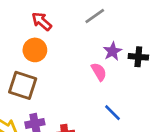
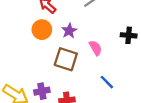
purple star: (112, 51) -> (69, 31), moved
brown square: (23, 85) -> (66, 59), moved

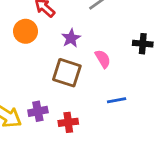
orange circle: (42, 30) -> (26, 31), moved
blue line: (107, 82) -> (117, 100), turned -56

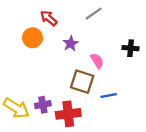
brown square: (67, 73) -> (82, 82), moved
red cross: (68, 122) -> (68, 114), size x1.5

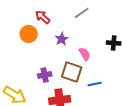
purple cross: (43, 105) -> (45, 75), moved

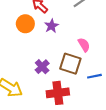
purple star: (62, 39) -> (52, 26), moved
purple cross: (45, 75) -> (42, 67), turned -32

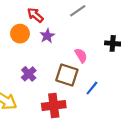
purple cross: (42, 67) -> (29, 74), moved
blue line: (94, 76) -> (92, 88), turned -40

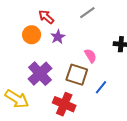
purple cross: (29, 74) -> (40, 74), size x1.6
red cross: (54, 106) -> (64, 104), turned 30

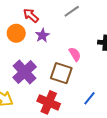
blue line: (101, 87) -> (90, 98), moved

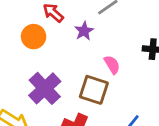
purple star: (42, 35) -> (84, 31), moved

